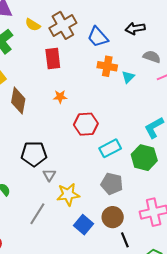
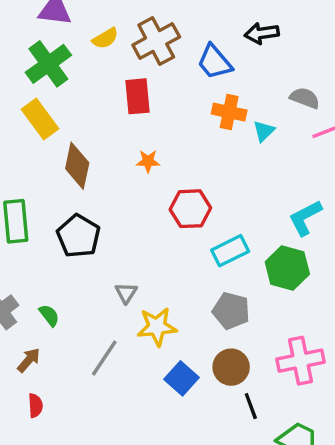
yellow semicircle: (33, 25) -> (105, 38), turned -63
black arrow: (135, 28) -> (262, 33), moved
black pentagon: (34, 154) -> (78, 236), moved, turned 30

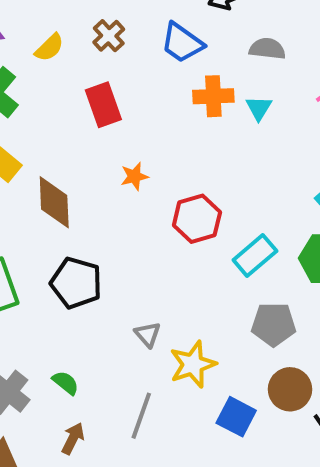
brown cross: (156, 41) -> (109, 36), size x0.6
gray semicircle: (305, 98) -> (267, 49), moved
brown arrow: (29, 360) -> (73, 438), moved

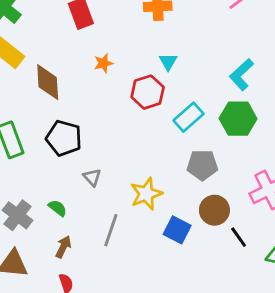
cyan triangle: (259, 108) -> (168, 62), moved
gray triangle: (148, 334) -> (92, 177), moved

